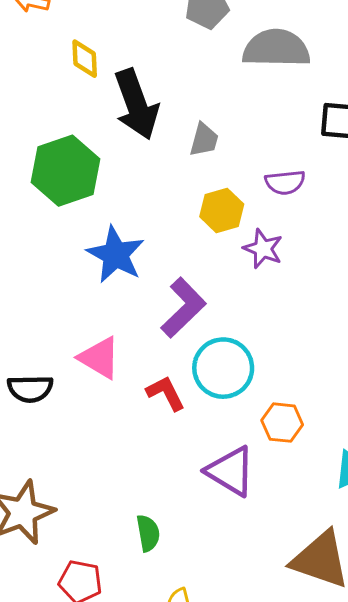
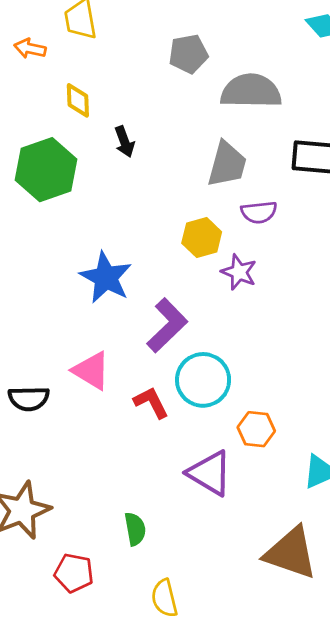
black arrow: (136, 104) -> (124, 142), size x0.5
gray trapezoid: (204, 140) -> (227, 164), moved, size x1.5
green hexagon: (66, 171) -> (46, 170), moved

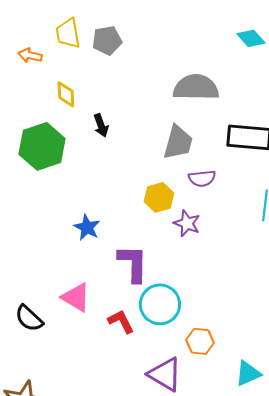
gray pentagon: (188, 54) -> (107, 40), moved
blue star: (106, 277) -> (87, 227), size x0.7
purple L-shape: (167, 325) -> (133, 263), turned -45
black semicircle: (29, 399) -> (29, 318), turned 44

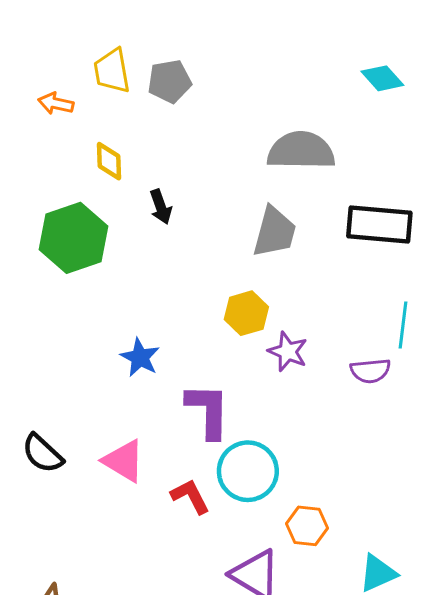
purple semicircle: (202, 178) -> (370, 371), moved
black semicircle: (29, 318) -> (43, 454), moved

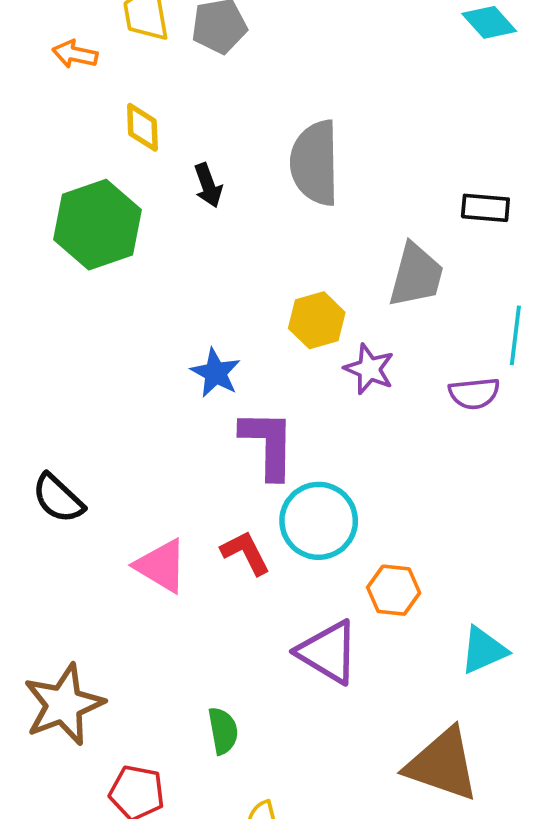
gray semicircle: (301, 151) -> (315, 163), moved, turned -92
black rectangle: (379, 225) -> (485, 208), size x0.6
gray trapezoid: (274, 232) -> (416, 275), moved
blue star: (140, 357) -> (216, 373), moved
pink triangle: (124, 461) -> (161, 566), moved

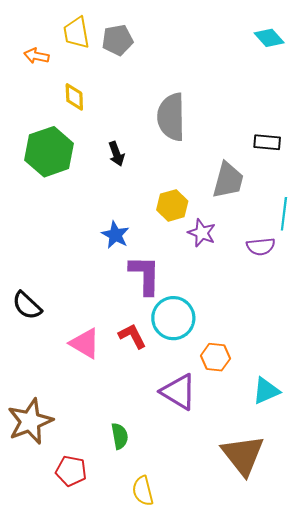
black arrow: (208, 185) -> (116, 154), moved
brown triangle: (442, 765) -> (243, 455), turned 33

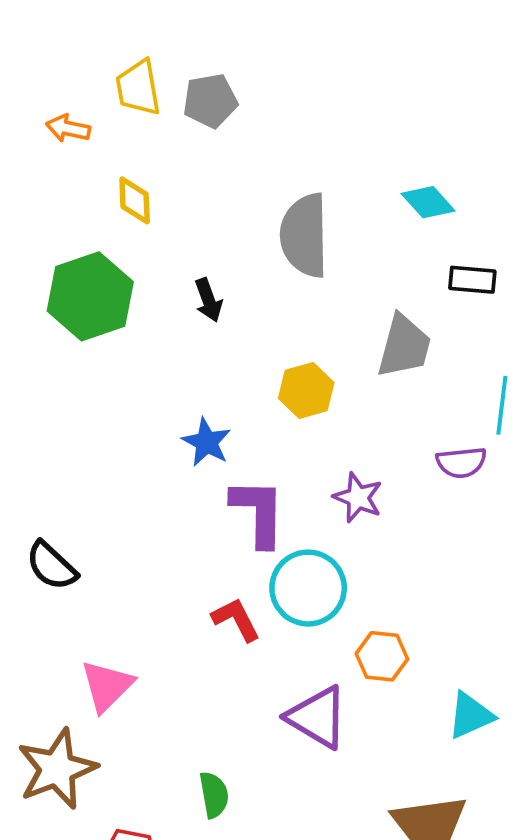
cyan diamond: (269, 38) -> (428, 202), moved
purple star: (202, 233) -> (358, 498), moved
pink triangle: (85, 343) -> (107, 686), moved, turned 44

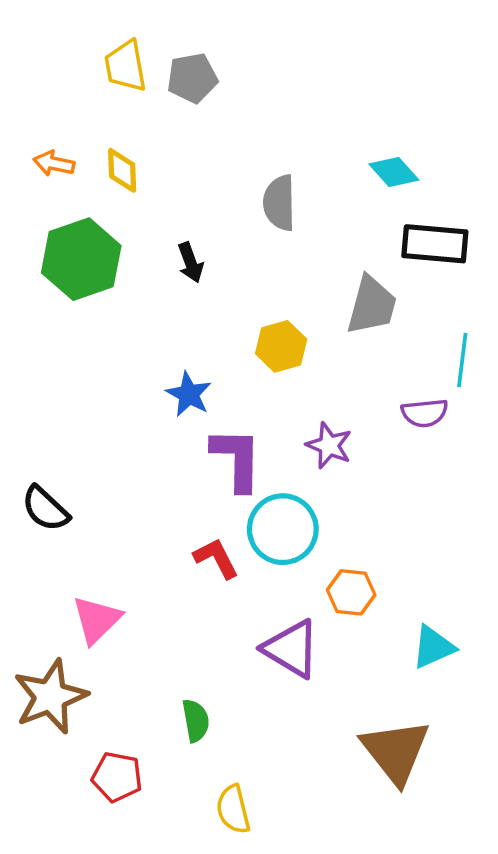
orange arrow: (68, 128) -> (54, 163), moved
gray semicircle: (304, 235) -> (279, 203), size x0.7
black rectangle: (472, 280) -> (435, 244), size x1.5

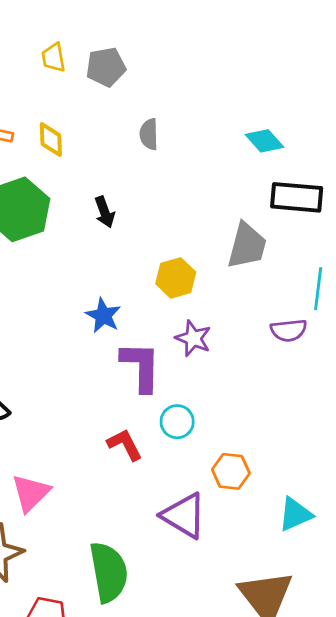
yellow trapezoid: (126, 66) -> (54, 58), size x0.7
gray semicircle: (279, 203) -> (149, 134), moved, size x0.7
purple star: (329, 445) -> (193, 338), moved
cyan circle: (283, 529) -> (177, 422), size x0.6
green semicircle: (196, 721) -> (109, 572), size x1.8

